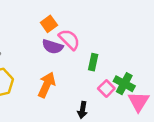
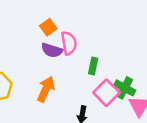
pink semicircle: (69, 39) -> (69, 43), turned 35
pink square: (106, 88) -> (106, 93), size x1.5

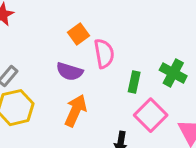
purple semicircle: (52, 50) -> (70, 72), moved
green cross: (125, 88) -> (173, 73), moved

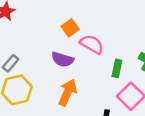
pink semicircle: (104, 53) -> (92, 44), turned -50

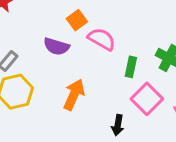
purple semicircle: (63, 59) -> (56, 46), moved

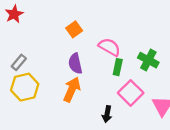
pink semicircle: (102, 39) -> (109, 47), moved
purple semicircle: (56, 46) -> (75, 64), moved, turned 60

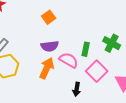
pink semicircle: (109, 47) -> (69, 60), moved
purple semicircle: (75, 64) -> (50, 46), turned -84

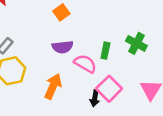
orange arrow: (47, 68) -> (53, 86), moved
pink square: (97, 71) -> (109, 89), moved

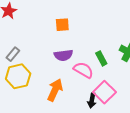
orange square: (61, 12) -> (62, 25), turned 32
green rectangle: (105, 51) -> (101, 58), turned -40

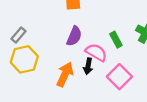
purple semicircle: (63, 55) -> (74, 36), turned -60
black arrow: (92, 101) -> (88, 66), moved

